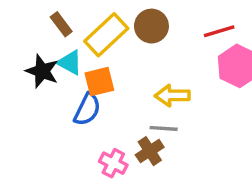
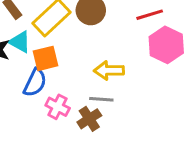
pink cross: (113, 163) -> (58, 107), moved

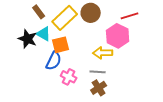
pink hexagon: (166, 45) -> (118, 36), moved
brown cross: (89, 119) -> (99, 88), moved

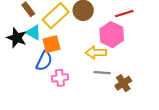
gray line: (98, 72) -> (102, 73), moved
pink cross: (69, 77) -> (60, 78), turned -35
brown cross: (99, 88) -> (123, 83), moved

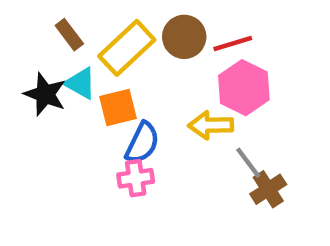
red line: (124, 14) -> (233, 43), moved
blue semicircle: (44, 61) -> (142, 143), moved
gray line: (102, 73) -> (248, 163), moved, turned 49

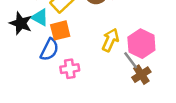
pink hexagon: (244, 88) -> (141, 44), moved
yellow arrow: (211, 125) -> (110, 40), turned 115
blue semicircle: (142, 143) -> (49, 50), moved

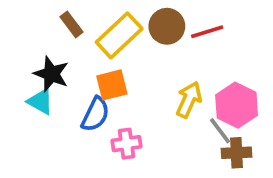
cyan triangle: (40, 17) -> (40, 101), moved
brown cross: (141, 75) -> (237, 153), turned 30

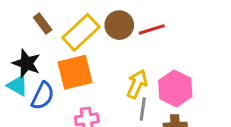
orange square: (112, 85) -> (75, 72), size x1.4
blue semicircle: (95, 114) -> (43, 96), moved
gray line: (220, 131) -> (143, 109), moved, turned 45

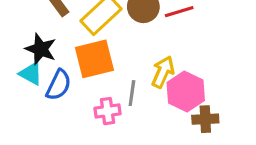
pink hexagon: (175, 88) -> (186, 91), moved
gray line: (143, 109) -> (132, 93), moved

